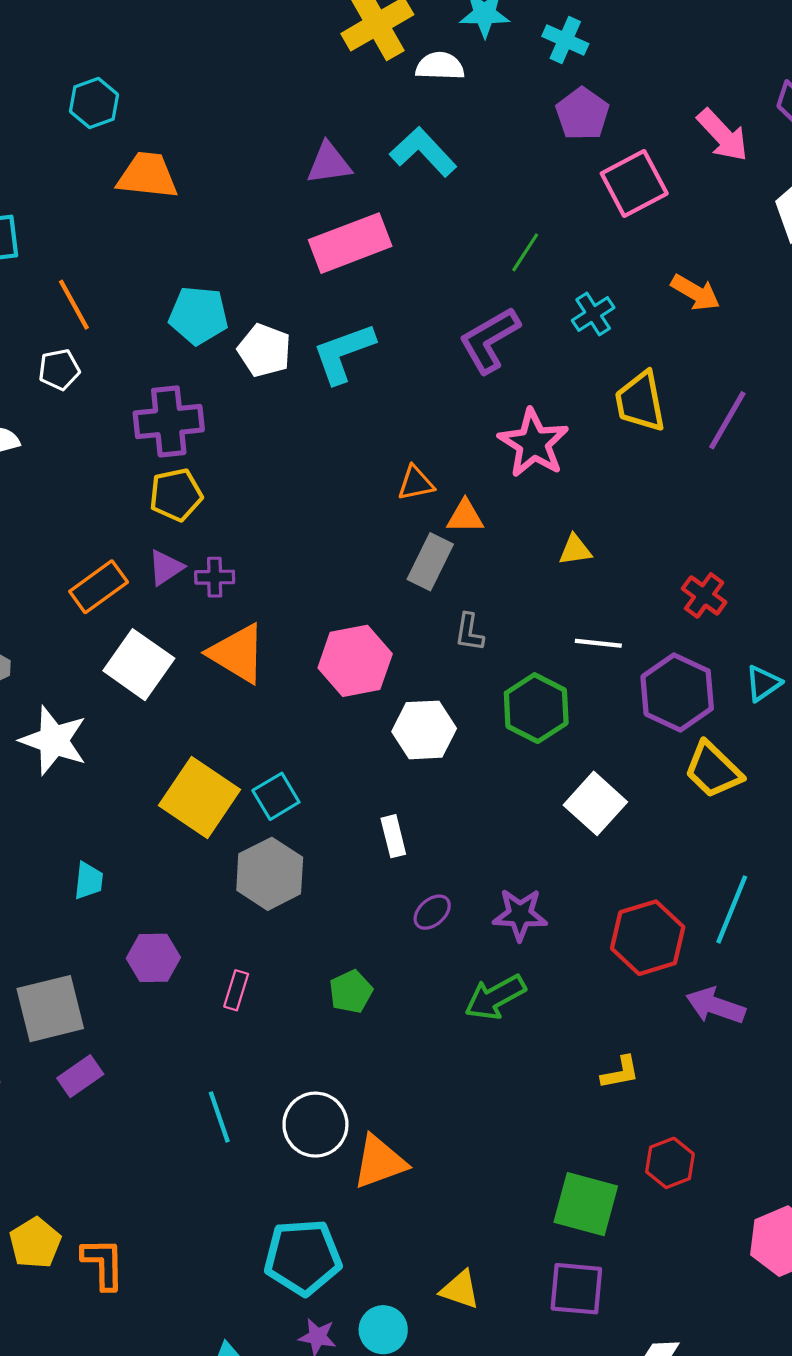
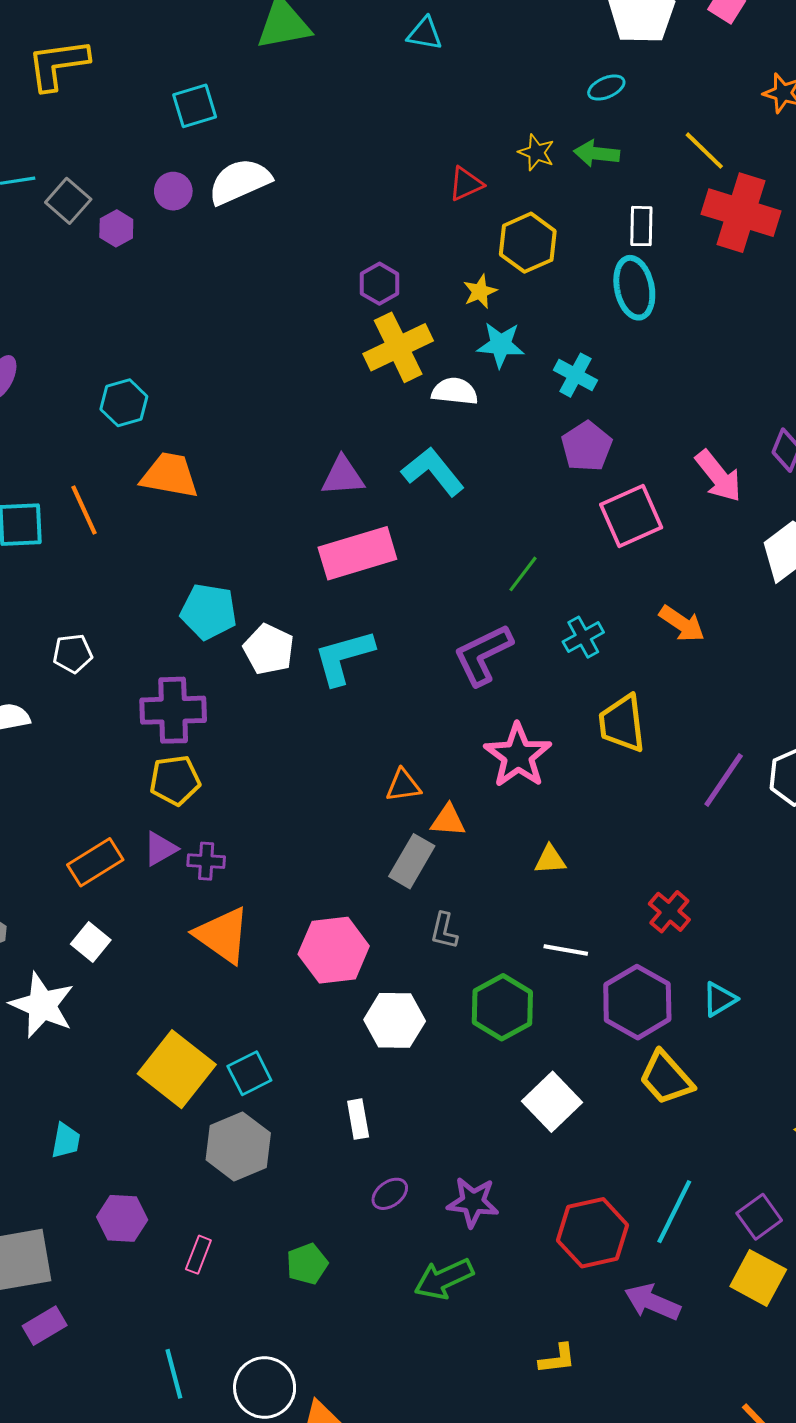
orange line: (74, 305) -> (84, 510), moved
purple line: (727, 420) -> (724, 780), moved
white square: (139, 665) -> (91, 942), moved, size x0.6

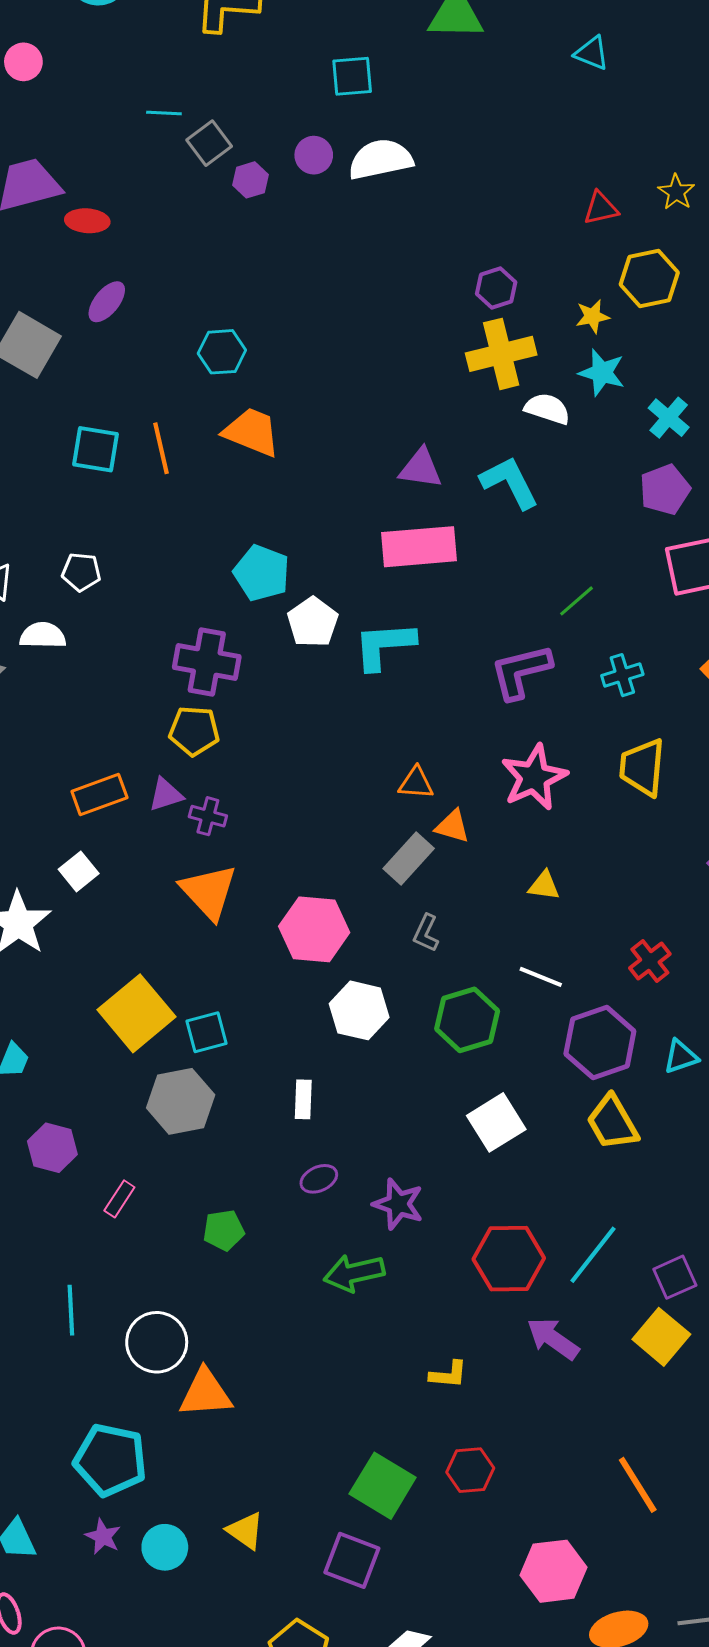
white pentagon: (73, 653) -> (81, 572), moved

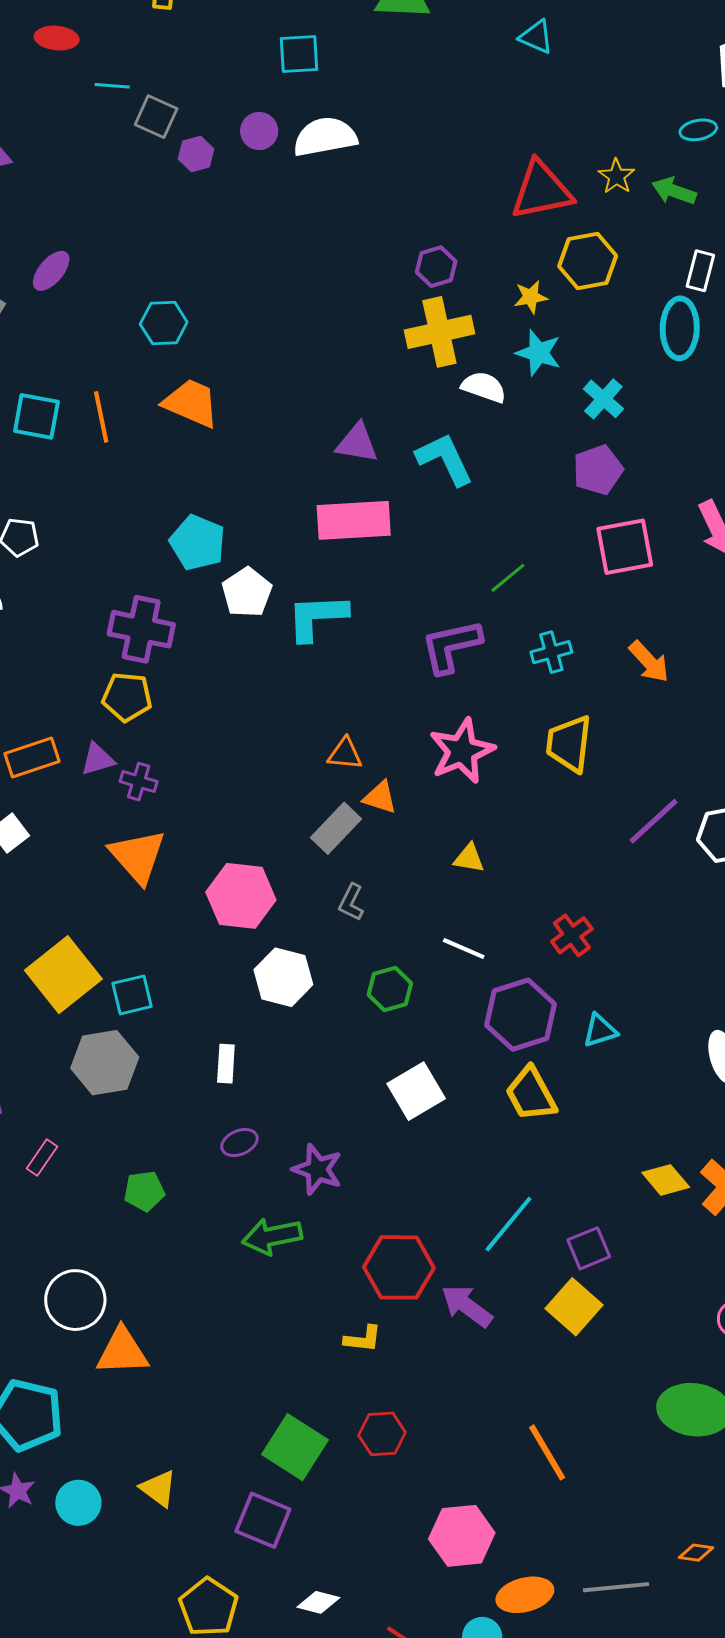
gray square: (209, 143) -> (156, 117), turned -30
red triangle: (601, 208) -> (542, 190), size x1.8
red ellipse: (87, 221) -> (57, 38), moved
green hexagon: (467, 1020) -> (390, 989), size x0.7
red hexagon: (509, 1259) -> (399, 1267), moved

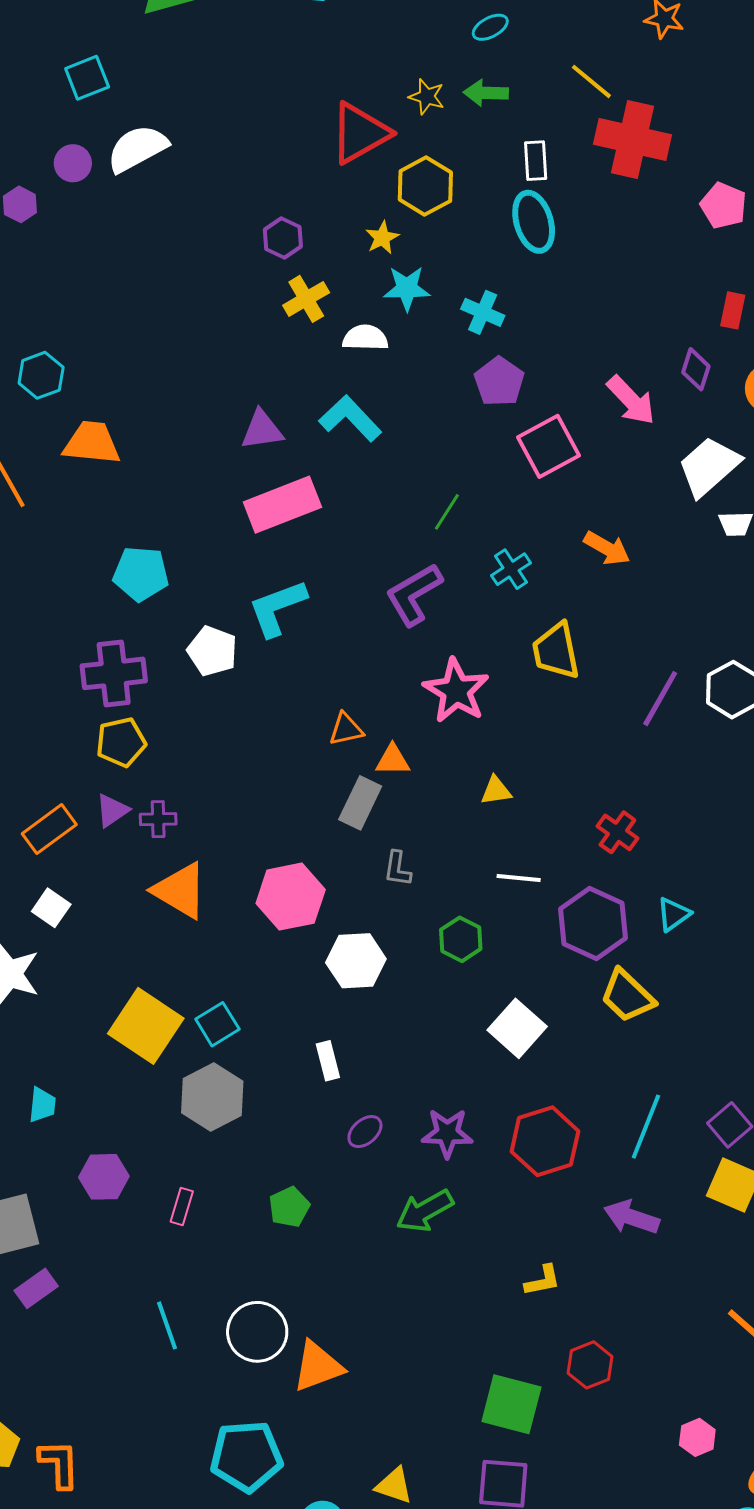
yellow cross: (439, 332) -> (306, 299), size x0.7
white pentagon: (247, 592) -> (212, 651), moved
red hexagon: (399, 1267) -> (545, 1141), moved
pink hexagon: (462, 1536) -> (697, 1437), size x0.6

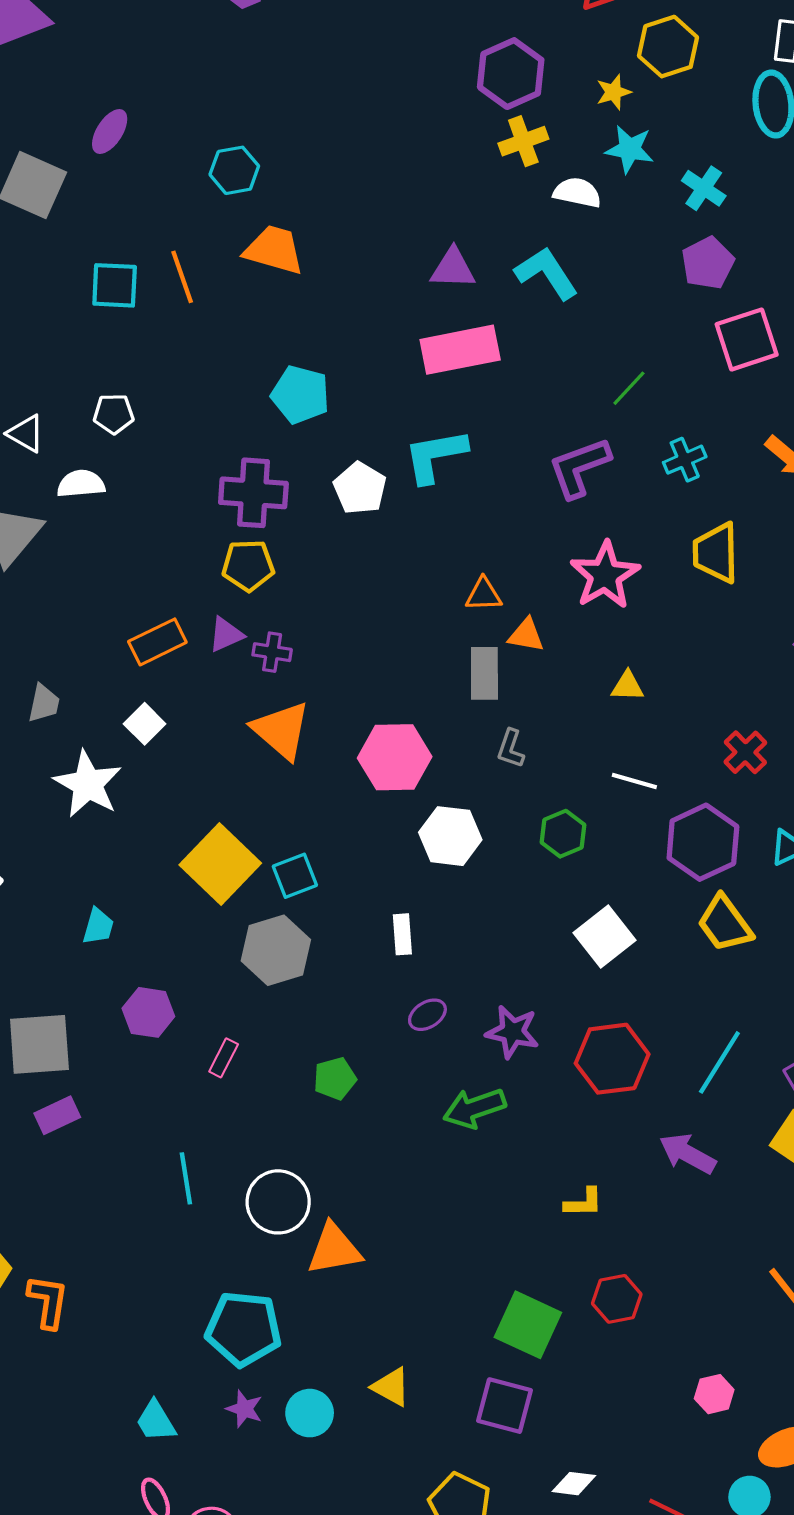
purple hexagon: (283, 238) -> (511, 74), size x1.6
gray rectangle: (360, 803) -> (484, 673), turned -36

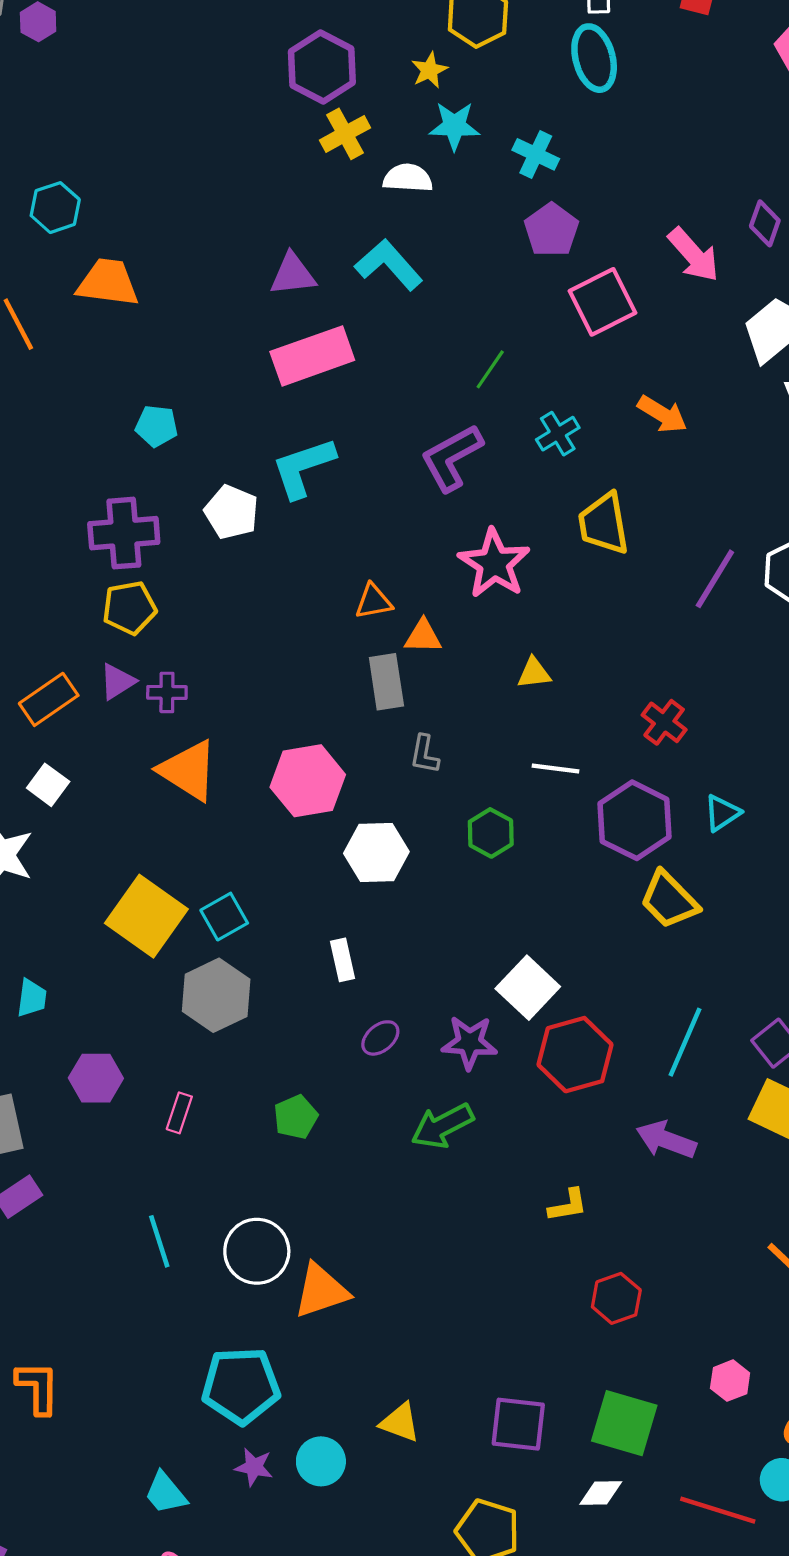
cyan pentagon: (300, 395) -> (157, 426), size x0.7
white square: (605, 936) -> (528, 988), moved
green square: (528, 1325) -> (624, 1423), moved

